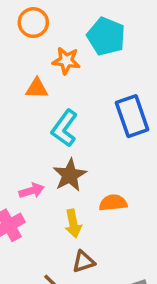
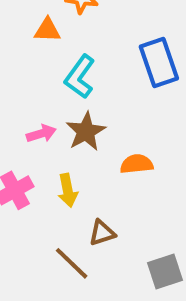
pink arrow: (32, 191) -> (41, 134), moved
yellow arrow: (73, 224) -> (68, 190), moved

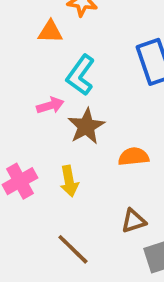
pink arrow: (41, 134) -> (50, 105), moved
brown triangle: (102, 233) -> (133, 221), moved

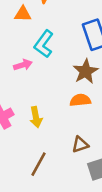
brown star: (86, 126) -> (85, 71), moved
brown line: (73, 249) -> (38, 164), turned 75

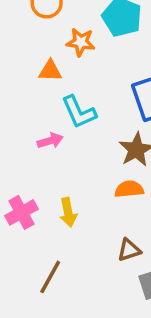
cyan L-shape: (44, 44) -> (79, 112), turned -60
brown line: (38, 164) -> (50, 277), moved

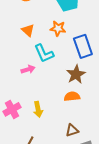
orange star: (81, 42) -> (58, 28), moved
orange triangle: (50, 71) -> (28, 30), turned 40

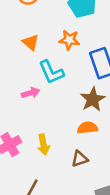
brown triangle: (72, 130) -> (80, 159), moved

